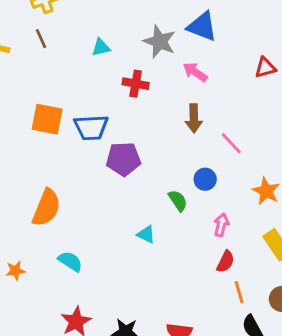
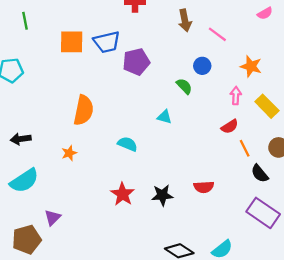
pink arrow: (221, 225) -> (236, 96), moved
cyan semicircle: (70, 261) -> (128, 144), moved
red semicircle: (226, 262) -> (230, 127), turned 42
orange star: (15, 271) -> (69, 153), moved

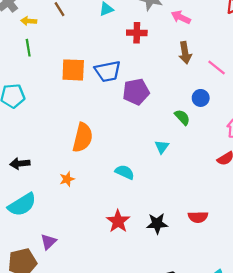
cyan triangle: (164, 117) -> (162, 147), turned 48

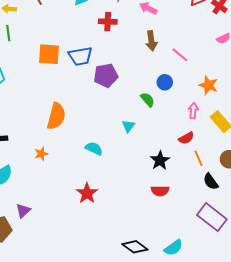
black star: (157, 224) -> (160, 160), moved, turned -30

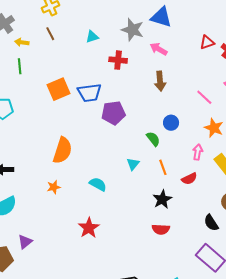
orange square: (49, 54) -> (59, 89), turned -30
pink line: (180, 55) -> (204, 97), moved
orange star: (41, 154) -> (54, 187), moved
orange line: (199, 158) -> (163, 167), moved

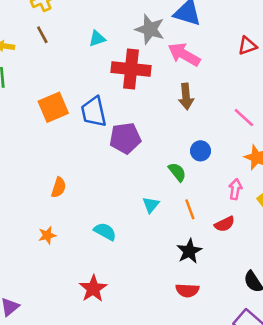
pink arrow: (159, 49) -> (184, 54), size x1.4
red cross: (118, 60) -> (131, 69), size x1.6
blue trapezoid: (89, 93) -> (94, 112), turned 85
orange semicircle: (63, 150) -> (59, 187), size x0.6

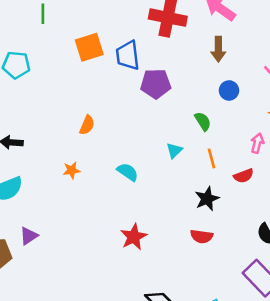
blue circle: (200, 151) -> (229, 90), moved
red star: (93, 289) -> (134, 237), moved

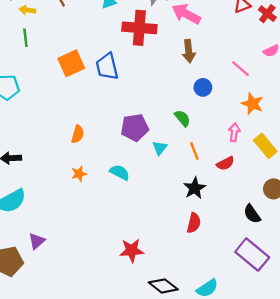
purple pentagon: (156, 84) -> (135, 128), moved
orange star: (72, 170) -> (79, 174), moved
red semicircle: (202, 236) -> (194, 223), turned -78
red star: (134, 237) -> (132, 250), moved, turned 30

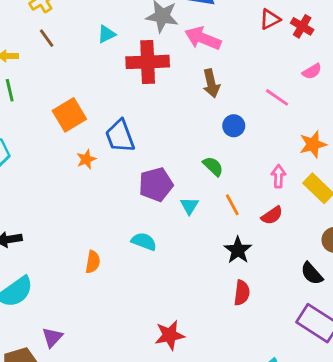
blue trapezoid: (107, 67) -> (120, 136), moved
orange star: (252, 104) -> (313, 144), moved, turned -30
orange semicircle: (78, 134) -> (93, 262), moved
orange star: (79, 174) -> (86, 159), moved

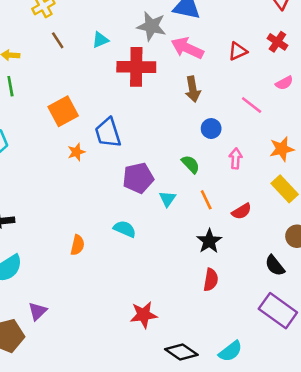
red triangle: (270, 19) -> (238, 51), moved
brown line: (47, 38) -> (58, 40), moved
pink arrow: (278, 176) -> (236, 159), moved

